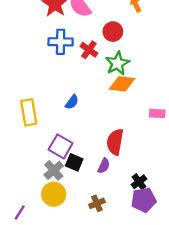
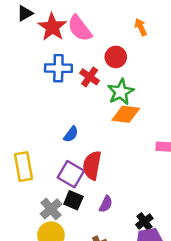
yellow rectangle: (29, 112) -> (24, 167), moved
red semicircle: (115, 142) -> (92, 165), moved
purple square: (61, 146) -> (71, 174), moved

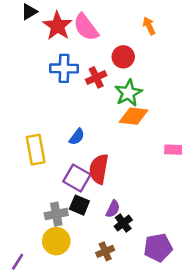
red cross: (90, 77) -> (96, 77), turned 30
yellow rectangle: (24, 167) -> (36, 150), moved
gray cross: (51, 209) -> (56, 214), turned 30
black cross: (144, 221) -> (123, 223), moved

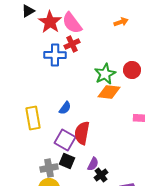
orange arrow: (149, 26) -> (121, 22), turned 96
red circle: (123, 57) -> (132, 70), moved
red cross: (96, 77) -> (72, 44), moved

